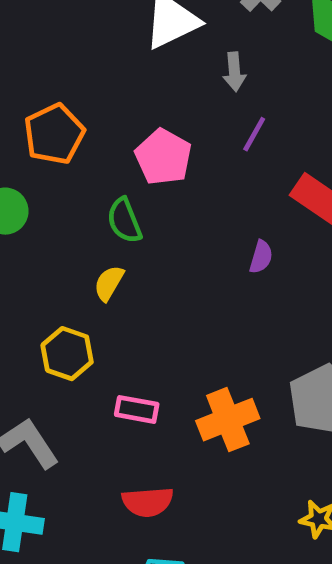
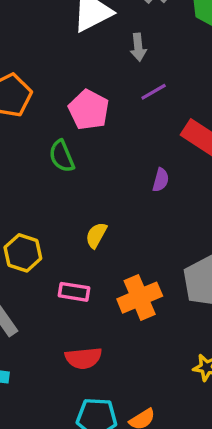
purple line: (254, 134) -> (154, 92), turned 32
yellow semicircle: (109, 283) -> (96, 235), moved

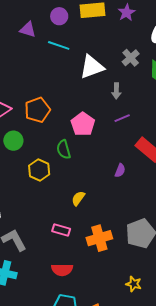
yellow hexagon: (23, 253) -> (39, 170), moved

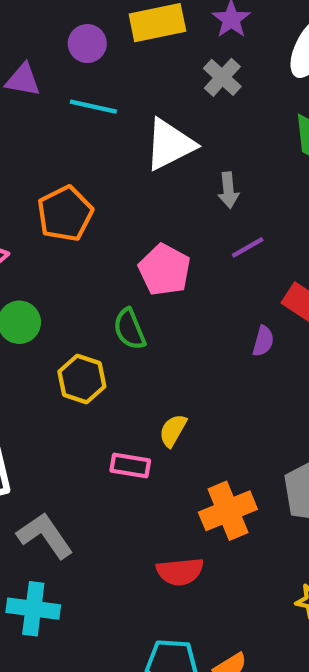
gray cross: (131, 58) -> (222, 77), moved
orange pentagon: (37, 110) -> (65, 214), moved
purple semicircle: (120, 170) -> (263, 341), moved
pink rectangle: (61, 230) -> (130, 465), moved
red semicircle: (62, 270) -> (180, 572), moved

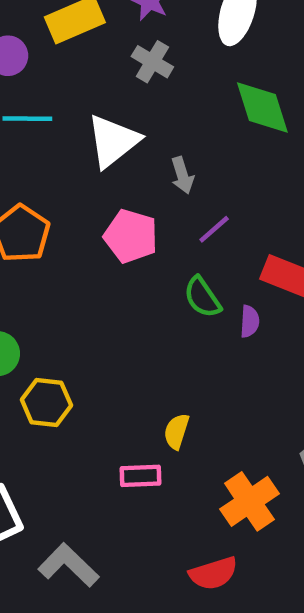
pink pentagon: (164, 270) -> (131, 236), moved
green semicircle: (129, 329) -> (202, 297), moved
yellow hexagon: (82, 379) -> (46, 403), moved

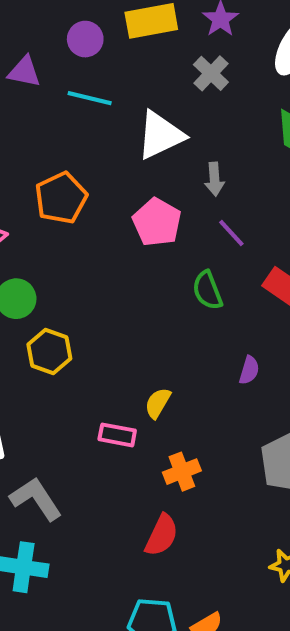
purple line: (214, 229) -> (231, 233), turned 76
purple semicircle: (250, 321) -> (249, 370), moved
orange cross: (249, 501) -> (182, 472), moved, size x0.7
red semicircle: (213, 573) -> (162, 535), turned -60

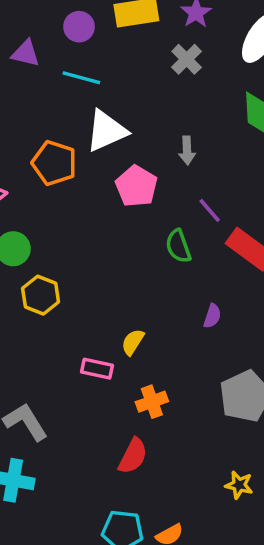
white triangle: (160, 135) -> (106, 131), moved
orange pentagon: (61, 198) -> (54, 163), turned -30
purple line: (231, 233) -> (210, 210), moved

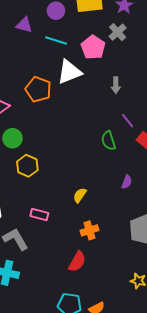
pink pentagon: (136, 186) -> (93, 47), moved
pink rectangle: (97, 369) -> (39, 215), moved

